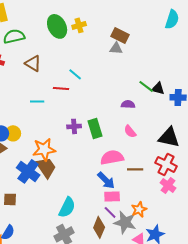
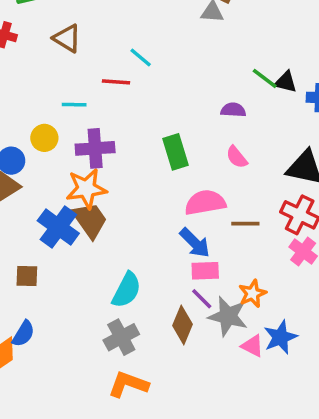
purple cross: (74, 126) -> (95, 148), moved, size x1.5
yellow circle: (13, 133) -> (44, 138), moved

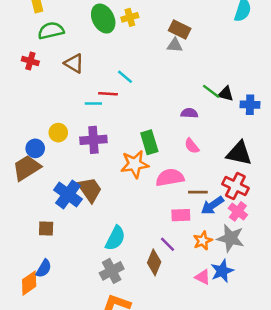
cyan line: (74, 105) -> (93, 103), moved
orange star: (86, 189) -> (135, 164), moved
blue arrow: (195, 243) -> (212, 205), moved, turned 100
pink rectangle: (205, 271) -> (181, 215), moved
gray star: (228, 316) -> (231, 238), moved

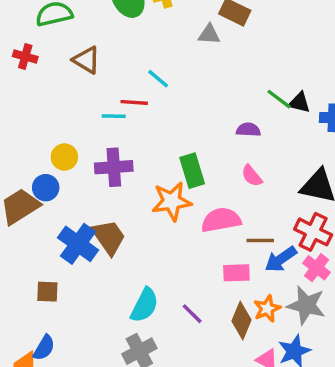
gray triangle: (175, 45) -> (209, 34), moved
blue circle: (35, 148) -> (46, 188), moved
purple line: (167, 244) -> (192, 314), moved
brown diamond: (154, 262) -> (242, 321), moved

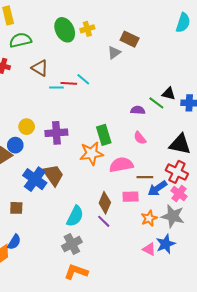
gray triangle: (209, 34) -> (114, 53), turned -40
green line: (279, 99) -> (156, 103), moved
red line: (134, 102) -> (69, 83), moved
cyan line: (114, 116) -> (56, 88), moved
brown diamond: (242, 321) -> (105, 203), moved

